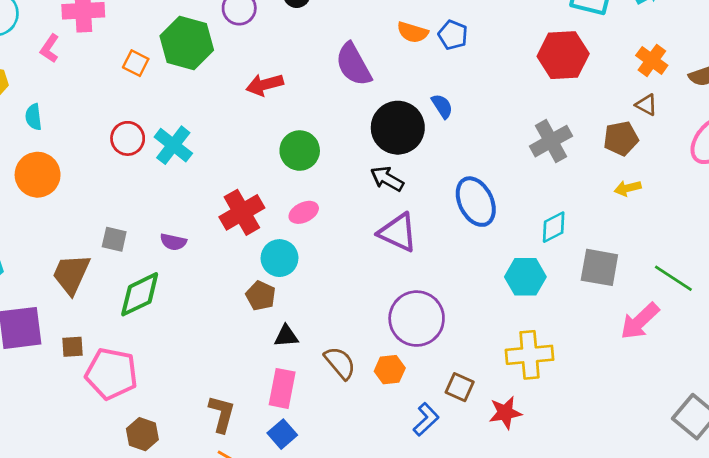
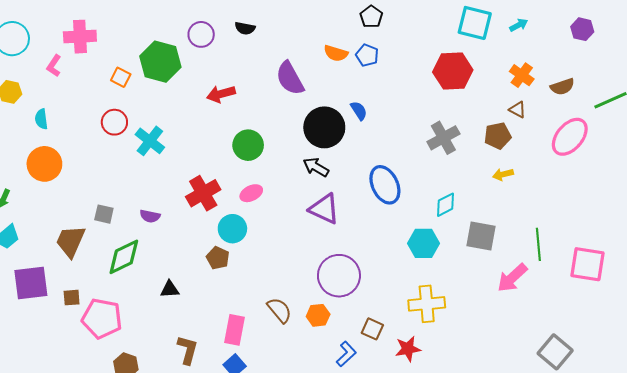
red circle: (128, 138) -> (114, 122), moved
green line: (673, 278) -> (538, 244), turned 52
black triangle: (286, 336) -> (170, 289), moved

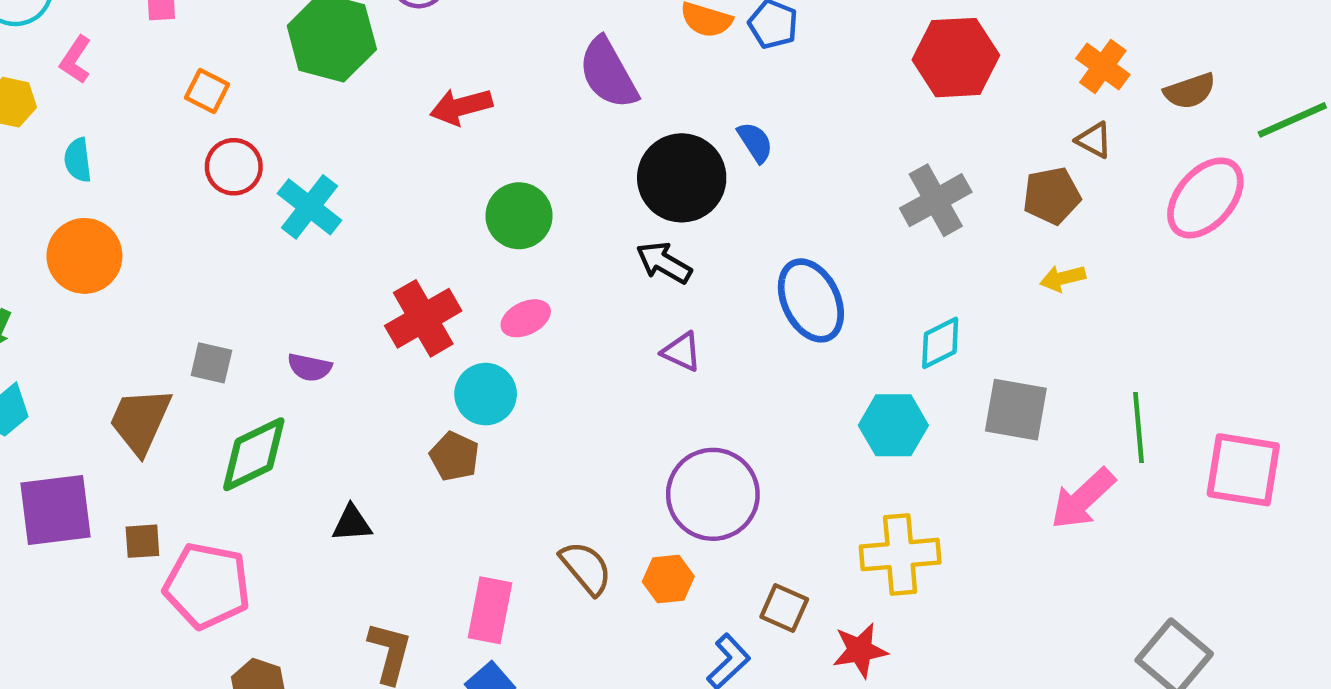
pink L-shape: (54, 66) -> (76, 60), moved
orange square: (121, 77) -> (207, 91), moved
purple triangle: (324, 209) -> (682, 352), size x0.6

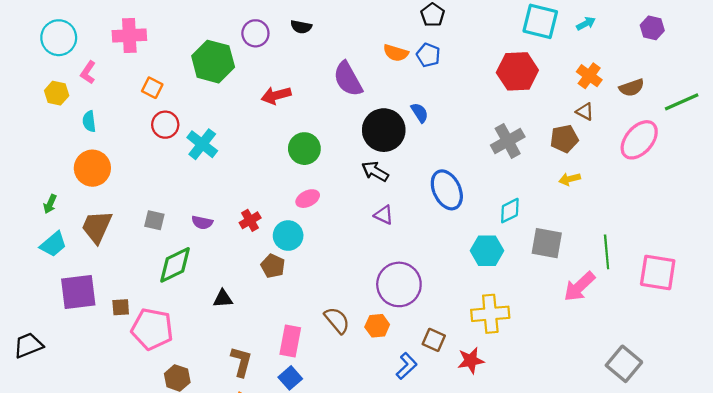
red cross: (423, 318) -> (250, 220), moved, size x0.6
brown trapezoid: (140, 421) -> (97, 227), moved

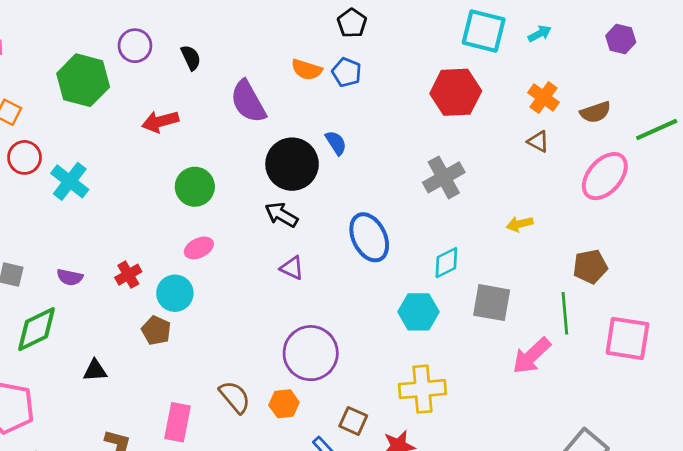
black semicircle: (301, 27) -> (191, 58), moved, turned -126
brown pentagon: (564, 139) -> (590, 267), moved

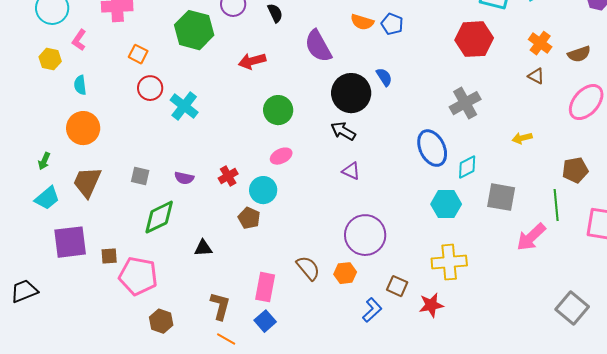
blue ellipse: (369, 237) -> (432, 148), moved

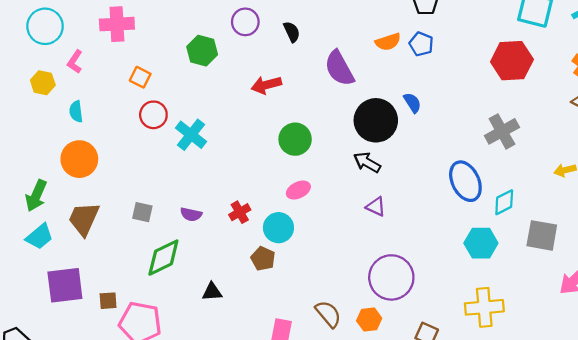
orange semicircle: (362, 22) -> (388, 42), turned -35
green hexagon: (194, 30) -> (202, 51), size x0.7
green arrow: (44, 161) -> (36, 196), size x1.6

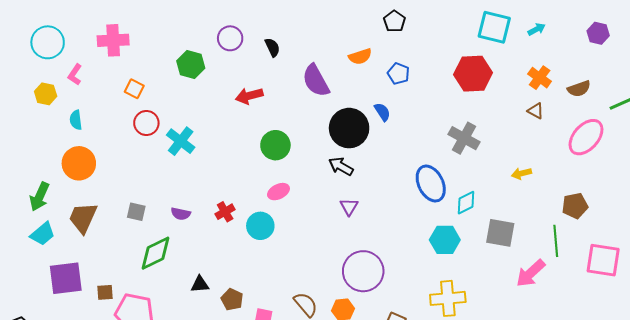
blue pentagon: (421, 44) -> (398, 74), moved
gray cross: (502, 131) -> (464, 138), turned -32
purple triangle: (376, 207) -> (349, 207), turned 36
brown pentagon: (263, 259) -> (232, 299), moved

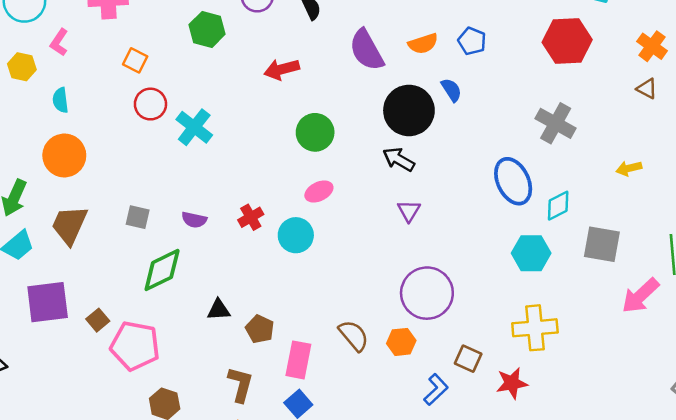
orange semicircle: (360, 56) -> (423, 44), moved
brown square: (105, 292) -> (98, 320), turned -36

